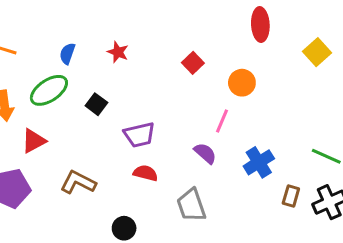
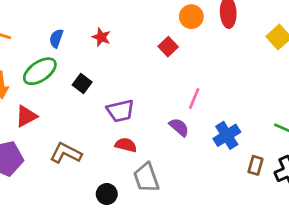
orange circle: (242, 83) -> (191, 17), moved
gray trapezoid: (191, 205) -> (146, 178), moved

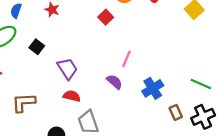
purple trapezoid: (120, 111) -> (67, 69), turned -110
brown L-shape: (66, 153) -> (24, 103), turned -30
brown rectangle: (255, 165) -> (176, 112), turned -40

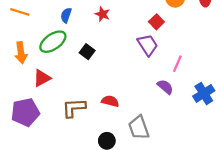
purple trapezoid: (67, 69) -> (148, 45), moved
red semicircle: (72, 96) -> (110, 101), moved

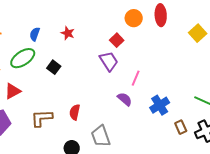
red semicircle: (110, 101) -> (75, 112), turned -91

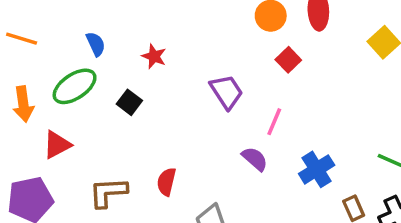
red star: (68, 33) -> (154, 56), moved
blue semicircle: (35, 34) -> (96, 44), turned 136
red square: (117, 40) -> (288, 60), moved

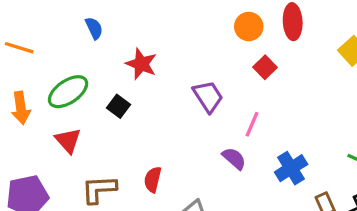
blue semicircle: (96, 44) -> (94, 28), moved
red star: (154, 56) -> (141, 64), size x1.4
red triangle: (57, 145) -> (68, 140), moved, turned -44

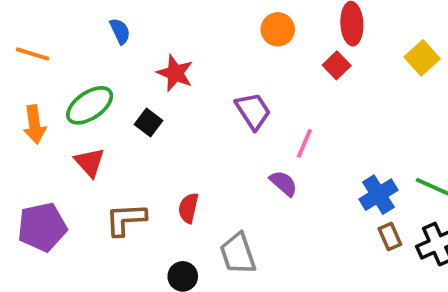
orange circle: (249, 27) -> (278, 29), moved
red square: (265, 67) -> (337, 65), moved
blue cross: (291, 168) -> (378, 195), moved

